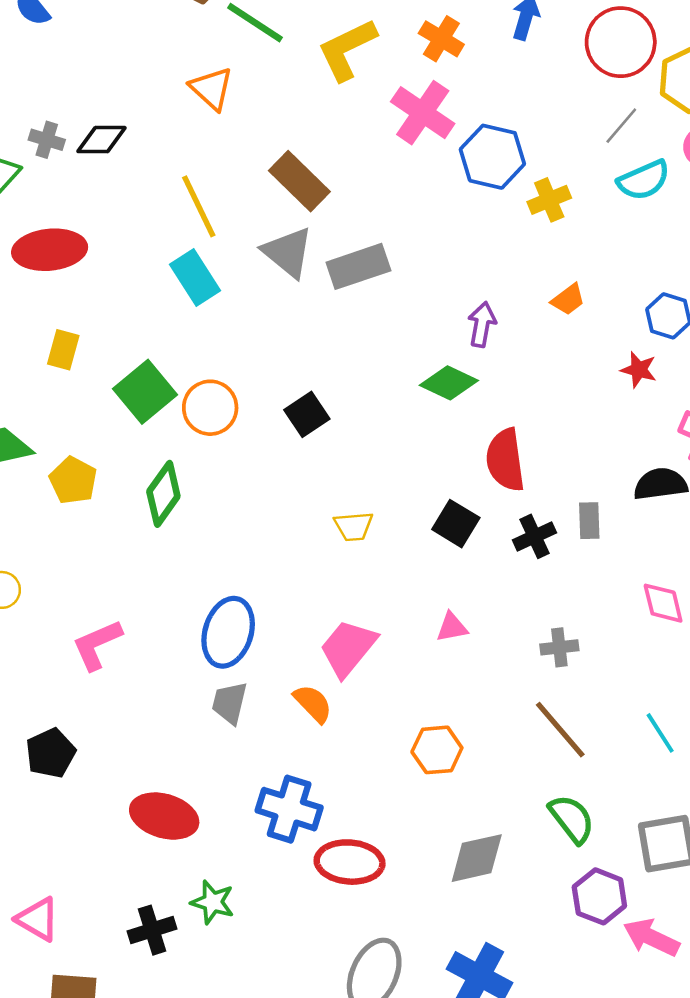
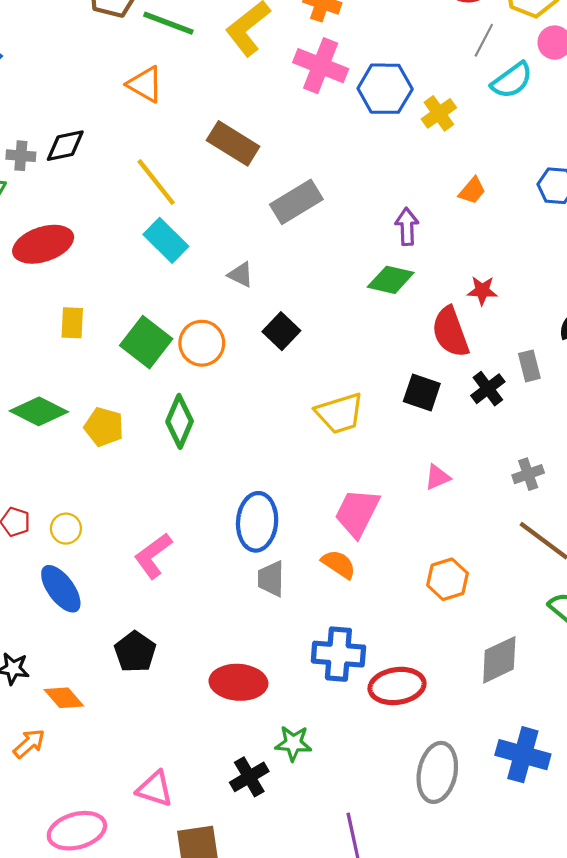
gray triangle: (288, 252) -> (241, 275), moved, size x0.6
red star: (639, 370) -> (482, 291), moved
yellow trapezoid: (354, 526) -> (340, 413), size x1.5

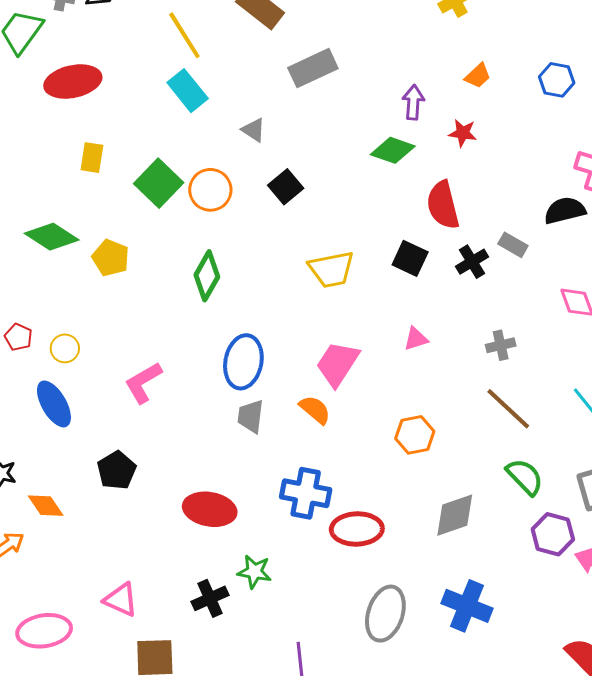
red star: (482, 291) -> (463, 133), moved
gray rectangle: (529, 366) -> (513, 245), turned -52
green diamond: (180, 421) -> (207, 276), moved

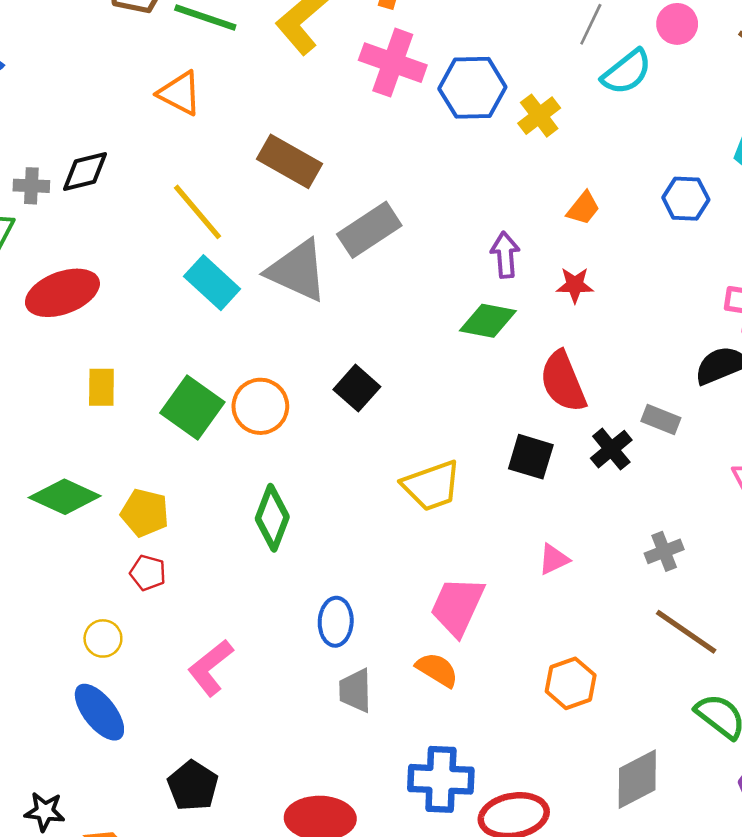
gray triangle: (254, 130) -> (297, 271), moved, size x2.0
red pentagon: (18, 337) -> (148, 573), moved
blue ellipse: (243, 362) -> (336, 622), size x0.7

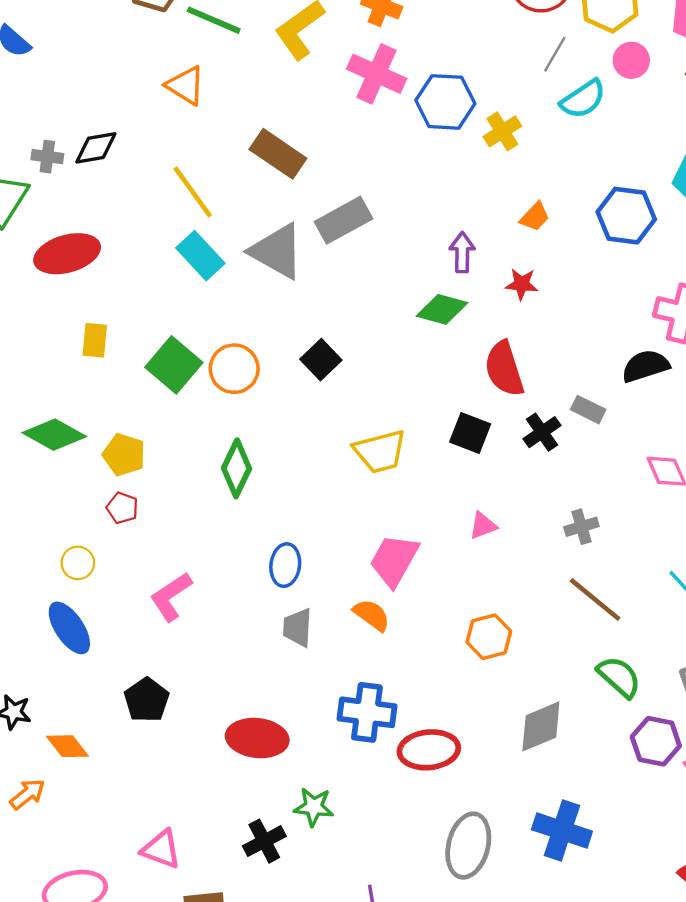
blue hexagon: (686, 199) -> (626, 216), size x1.4

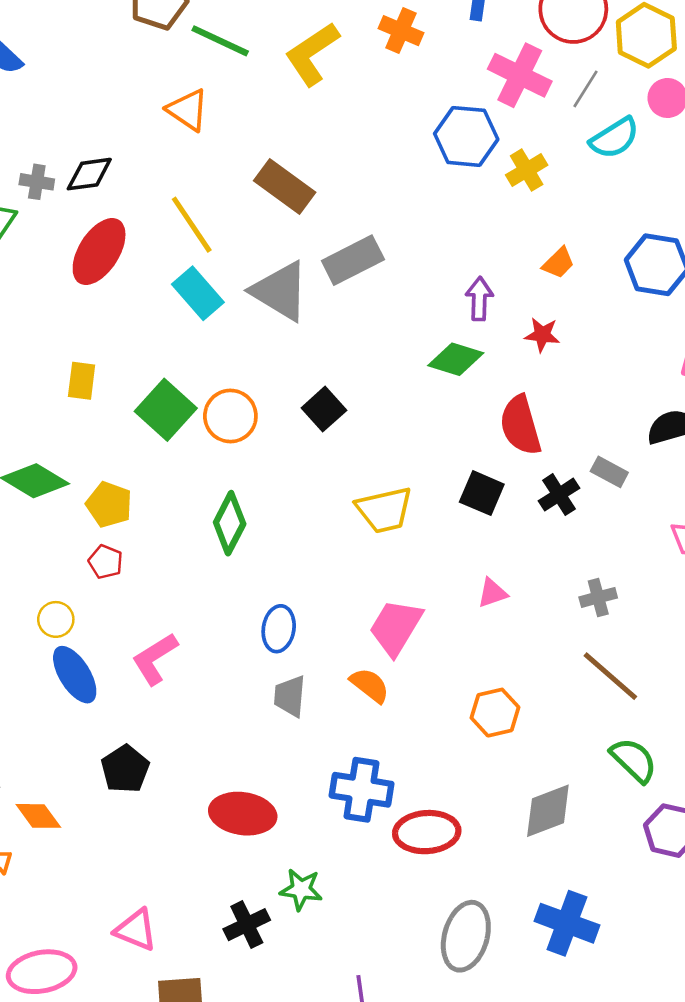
pink cross: (377, 74) -> (520, 75), moved
red ellipse: (67, 254) -> (99, 252), moved, turned -44
blue ellipse: (69, 628) -> (75, 675), moved

